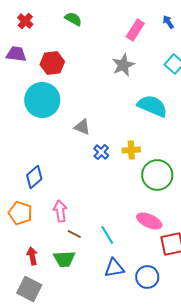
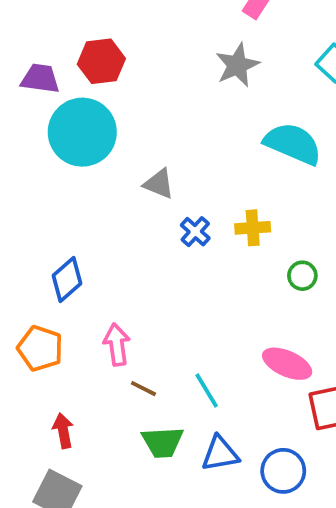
purple trapezoid: (16, 54) -> (40, 79), moved
green circle: (157, 175) -> (302, 276), size x0.5
green trapezoid: (64, 259) -> (163, 442), moved

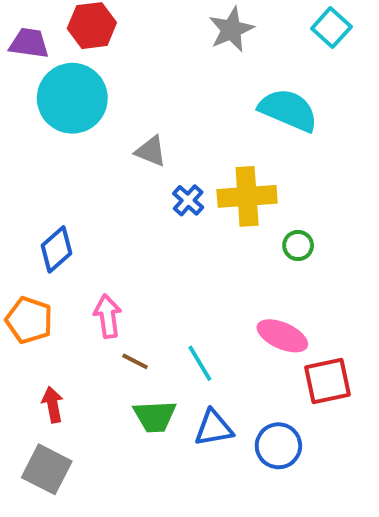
yellow cross: (253, 228) -> (247, 196), size x1.6

